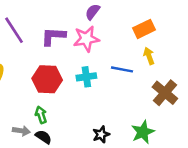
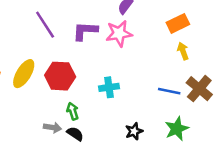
blue line: (122, 69) -> (169, 91), moved
cyan cross: (86, 77) -> (109, 87), moved
red hexagon: (47, 79) -> (60, 76), moved

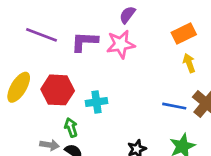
purple line: (45, 25) -> (41, 35), turned -36
cyan cross: (109, 87) -> (97, 102), moved

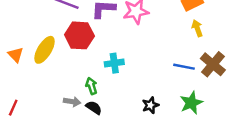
red hexagon: (58, 90) -> (79, 35), moved

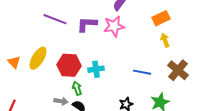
red hexagon: (79, 35) -> (69, 65), moved
blue line: (184, 67) -> (142, 72), moved

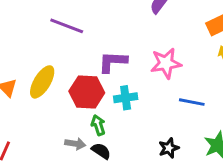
purple L-shape: (87, 24) -> (113, 62), moved
pink star: (114, 26) -> (166, 63), moved

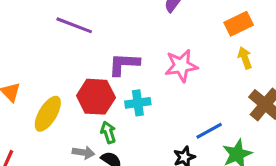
yellow ellipse: (42, 82) -> (48, 114), moved
blue line: (192, 102) -> (209, 131), moved, turned -40

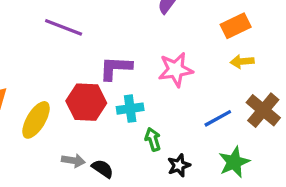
yellow arrow: (245, 58) -> (242, 61), turned -75
blue line: (209, 131) -> (218, 118), moved
green arrow: (108, 132) -> (153, 139), moved

